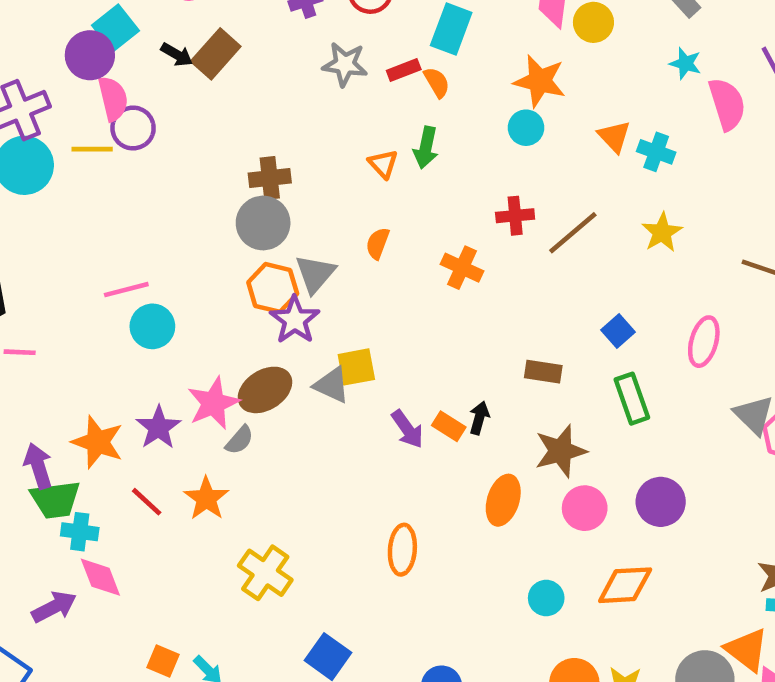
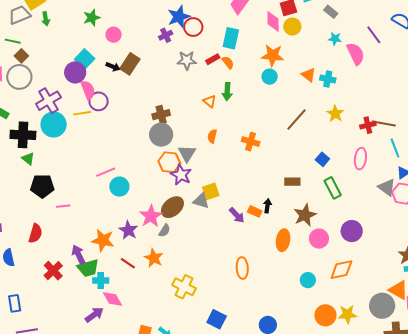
red cross: (515, 216) -> (368, 125), moved

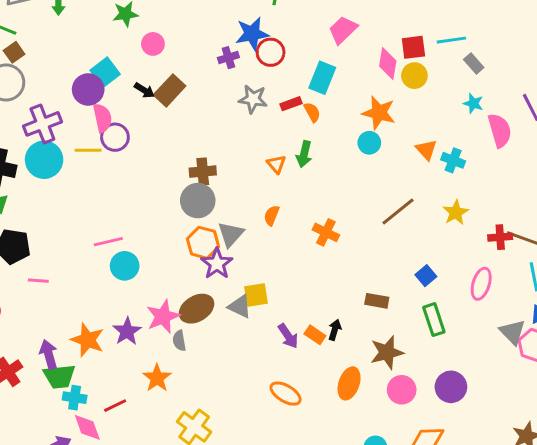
gray semicircle: (164, 231) -> (179, 341), turned 128
red line: (128, 263) -> (115, 406), moved, turned -70
orange ellipse: (242, 268) -> (286, 394), moved, turned -65

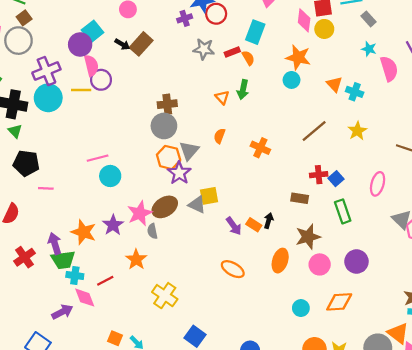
red cross: (500, 237) -> (319, 175), moved

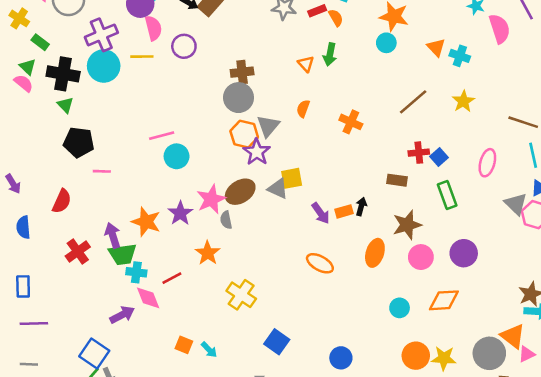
purple circle: (101, 80) -> (184, 46), moved
orange rectangle: (254, 225) -> (344, 211), turned -48

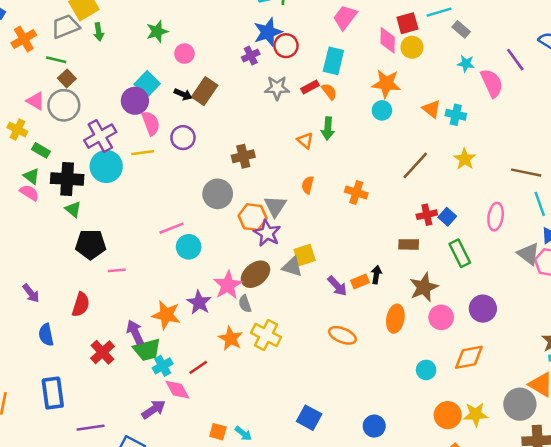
gray circle: (238, 98) -> (218, 194), moved
cyan cross: (136, 272) -> (163, 366), turned -30
blue rectangle: (23, 286) -> (53, 393), size x1.4
yellow cross: (241, 295) -> (266, 335), moved
purple line: (34, 323) -> (91, 428), moved

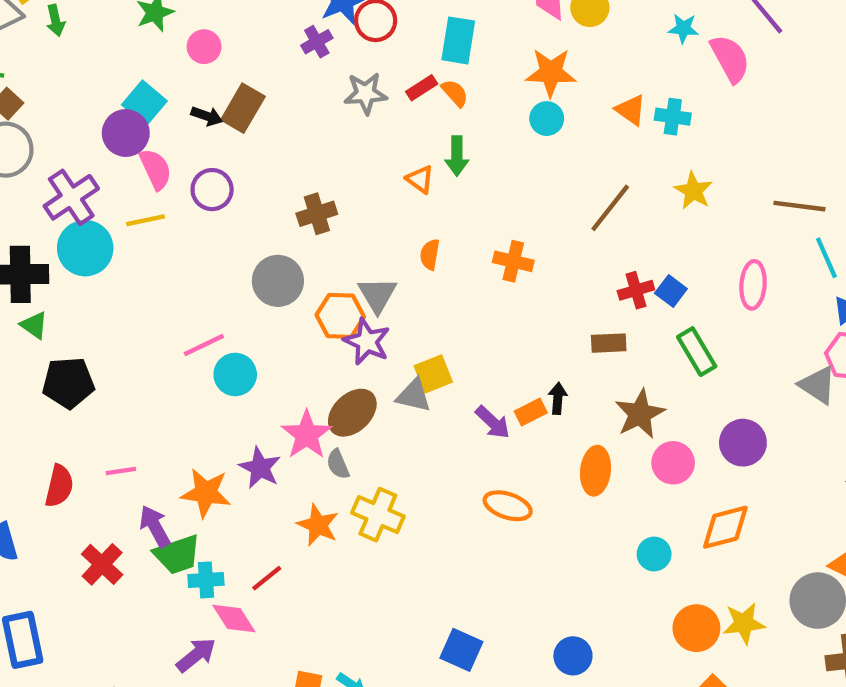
gray triangle: (528, 254) -> (818, 385), moved
pink line: (117, 270) -> (121, 471), moved
cyan cross: (163, 366) -> (206, 580), turned 30

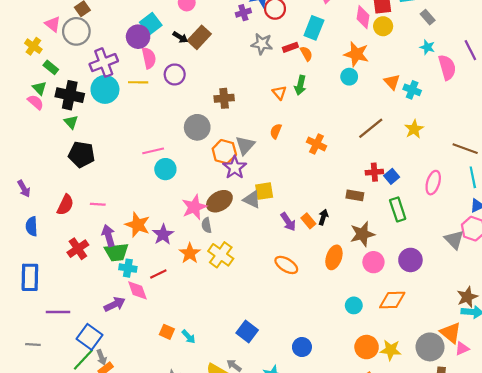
orange rectangle: (531, 412) -> (308, 221), turned 64
purple star: (260, 468) -> (163, 234), moved

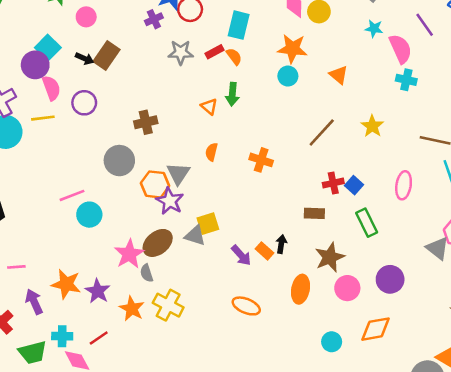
cyan cross: (412, 90) -> (406, 80), moved
green trapezoid: (116, 252) -> (33, 352), moved

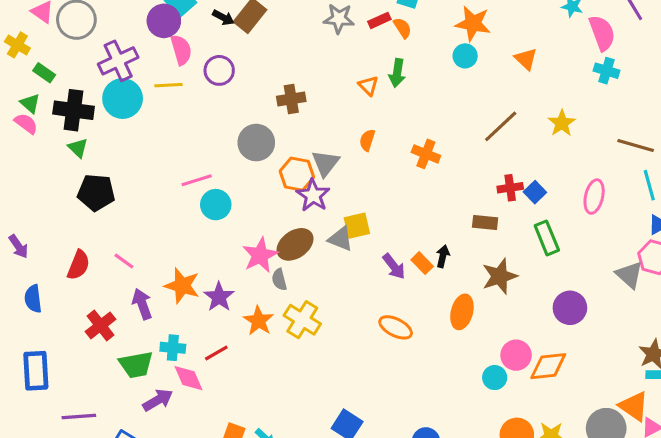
pink line: (16, 267) -> (124, 261), turned 36
pink circle: (347, 288) -> (516, 355), moved

